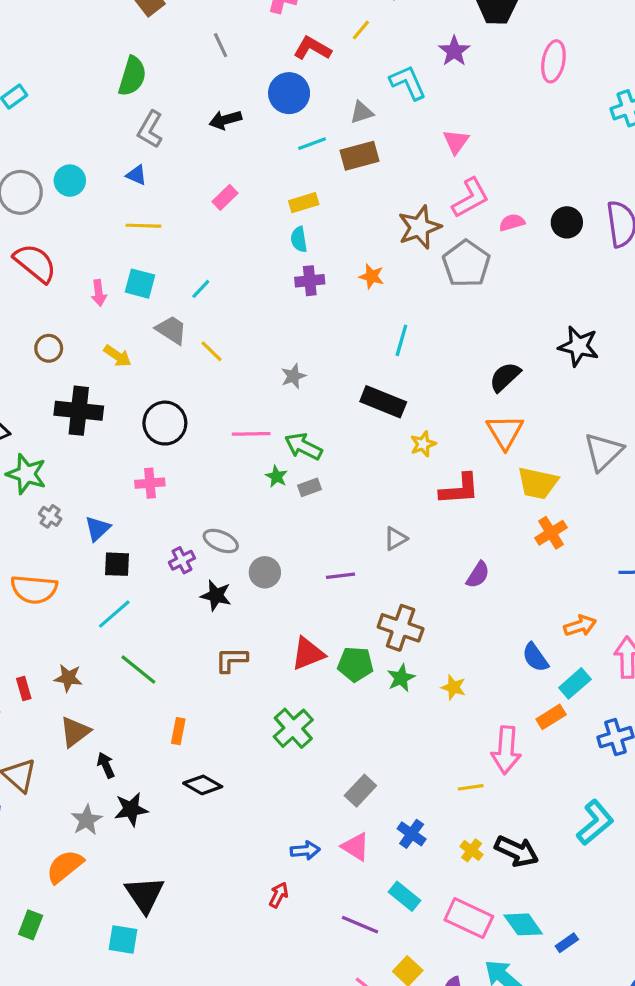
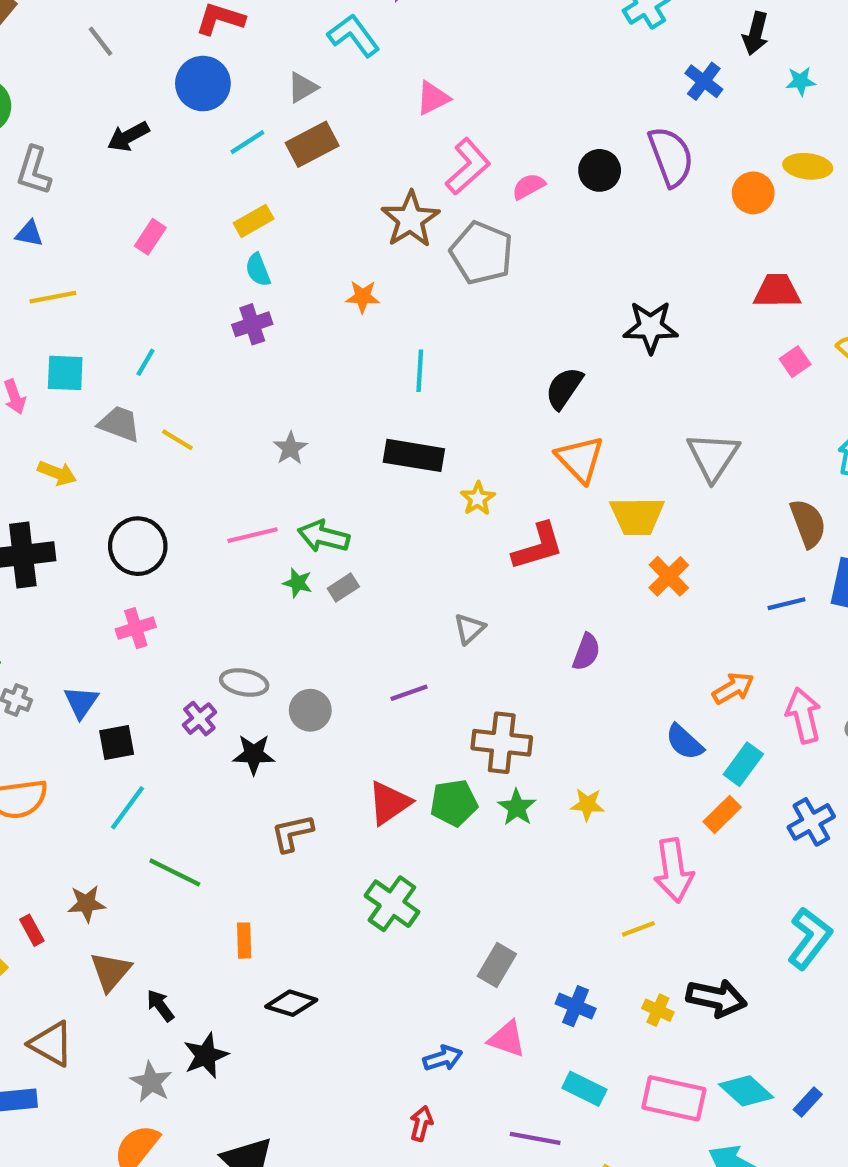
pink triangle: (456, 142) -> (433, 98), turned 40
purple cross: (310, 281) -> (252, 324), moved

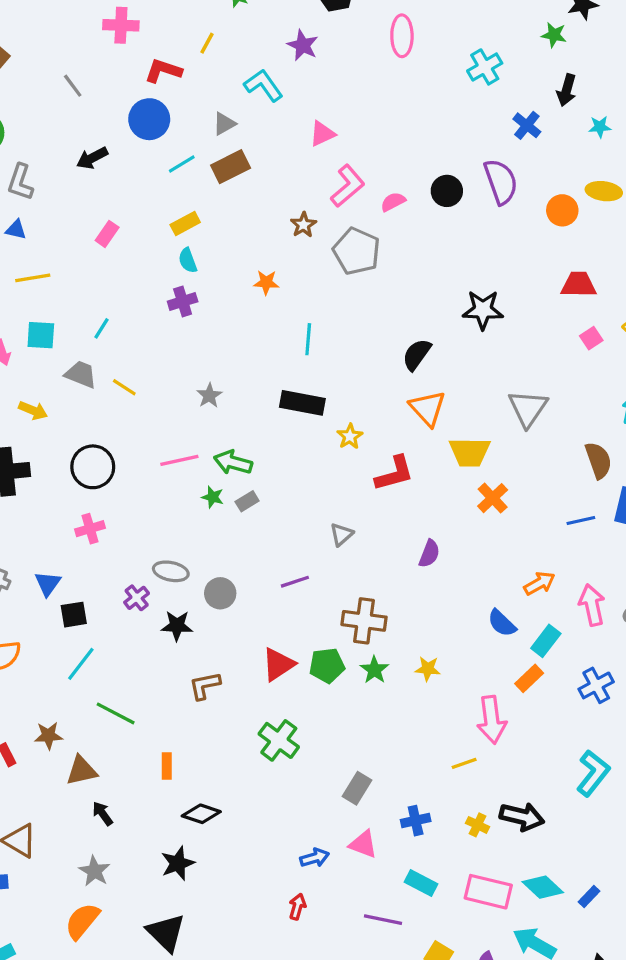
brown star: (410, 219) -> (303, 225), size x0.6
brown triangle: (111, 971) -> (82, 771), moved, turned 36
blue cross: (576, 1006) -> (416, 821), turned -36
black star: (206, 1055) -> (178, 863), moved

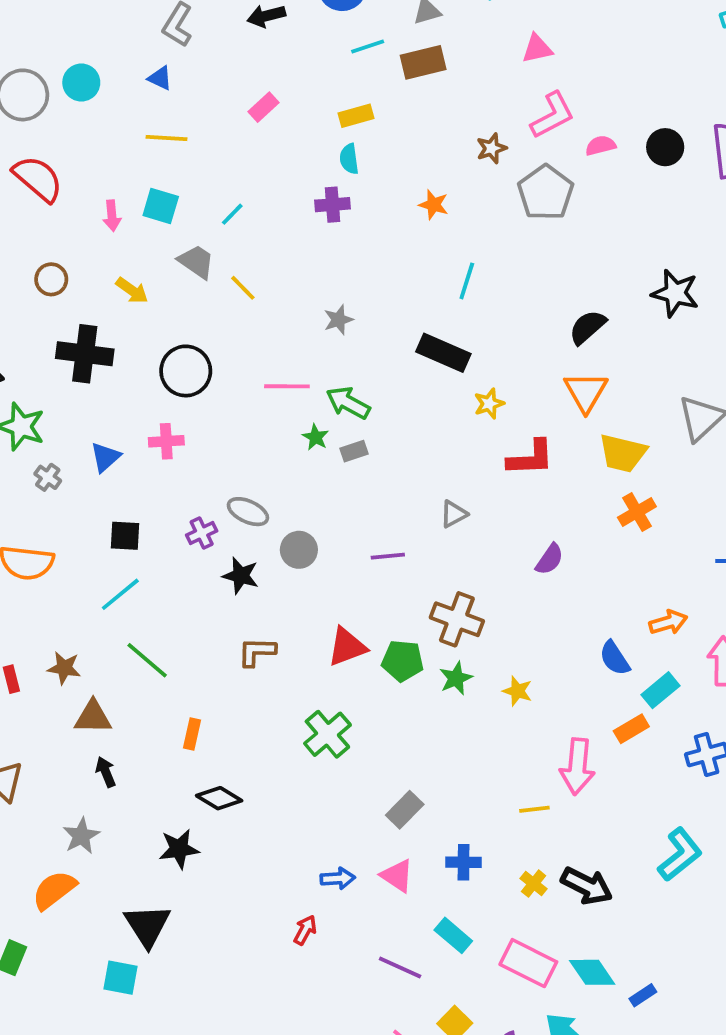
blue triangle: (48, 584) -> (105, 457), moved

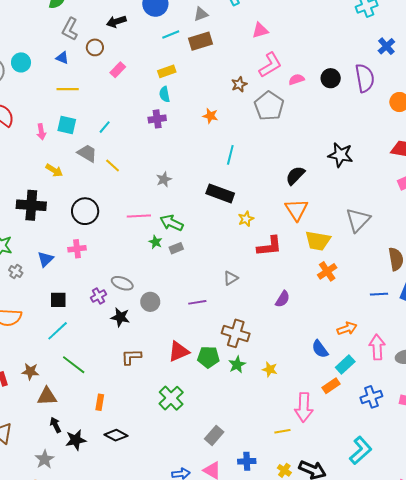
brown circle: (51, 279) -> (95, 47), moved
black star: (179, 849) -> (76, 440), moved

